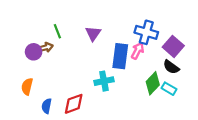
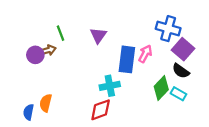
blue cross: (146, 32) -> (168, 29), moved
orange semicircle: (27, 86) -> (46, 103), moved
red diamond: (74, 104) -> (101, 110), moved
blue semicircle: (47, 106) -> (28, 112), moved

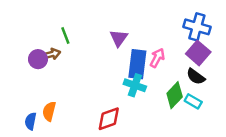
blue cross: (168, 29) -> (197, 27), moved
purple triangle: (98, 35) -> (119, 38), moved
cyan cross: (110, 86) -> (135, 85), moved, turned 30

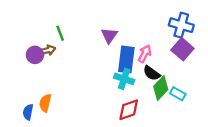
black semicircle: (196, 77) -> (152, 73), moved
red diamond: (109, 119) -> (129, 110), moved

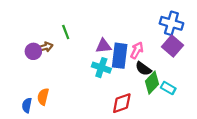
green line: (60, 33) -> (66, 32), moved
purple triangle: (109, 35) -> (103, 46), moved, turned 49
cyan cross: (124, 79) -> (101, 68), moved

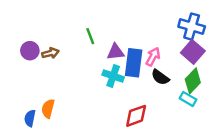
green line: (66, 32) -> (90, 36), moved
purple circle: (33, 51) -> (30, 51), moved
green diamond: (152, 83) -> (193, 81), moved

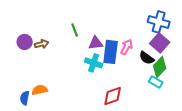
black semicircle: (160, 77) -> (147, 58), moved
orange semicircle: (48, 109) -> (40, 90), turned 63

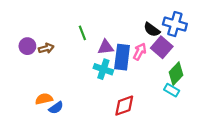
purple square: (160, 43) -> (162, 47), moved
black semicircle: (147, 58) -> (152, 30), moved
blue semicircle: (25, 98) -> (56, 108), moved, turned -136

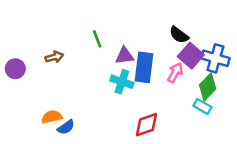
blue cross: (175, 24) -> (215, 58), moved
purple circle: (27, 46) -> (15, 69), moved
pink arrow: (140, 52) -> (175, 73), moved

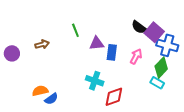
purple square: (191, 56) -> (154, 32), moved
blue rectangle: (144, 67) -> (112, 52), size x0.7
cyan cross: (122, 82) -> (95, 81), moved

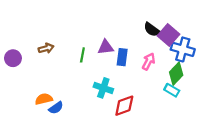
green line: (75, 30) -> (82, 55), moved, turned 32

